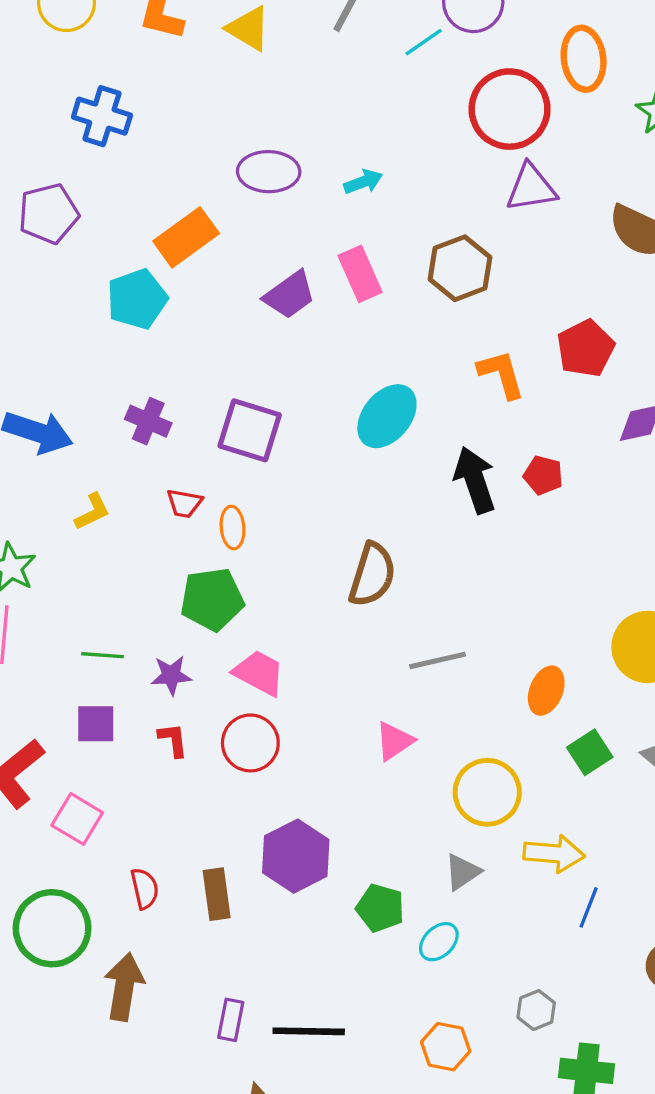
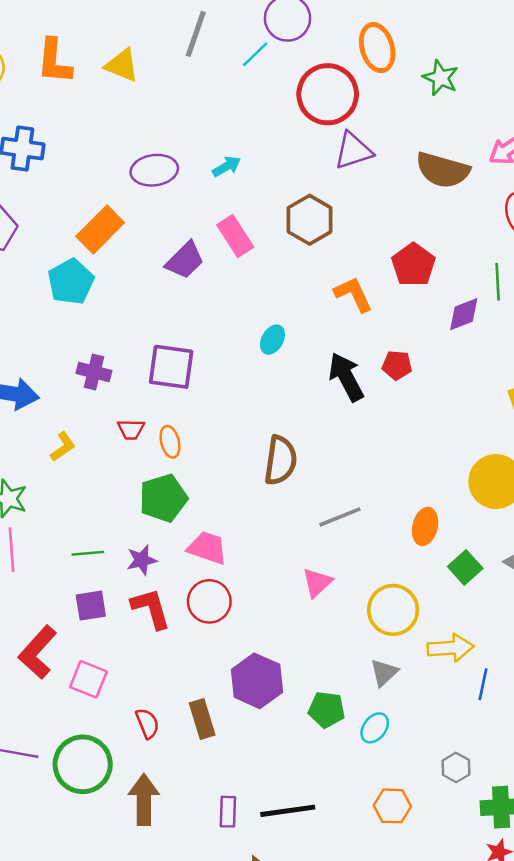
cyan ellipse: (387, 416) -> (273, 340), size x0.6
red L-shape: (173, 740) -> (151, 608), size x1.6

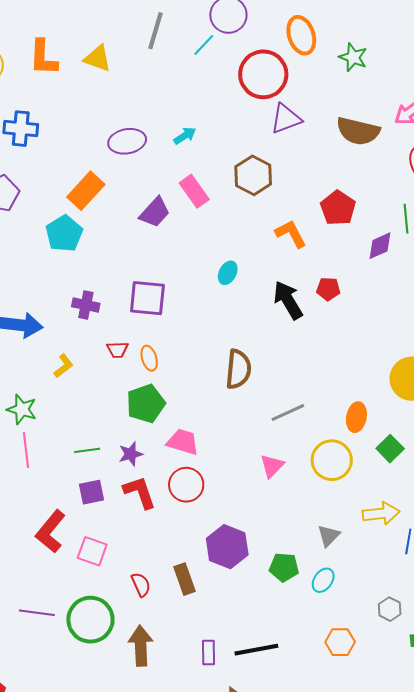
yellow circle: (393, 610) -> (332, 460), moved

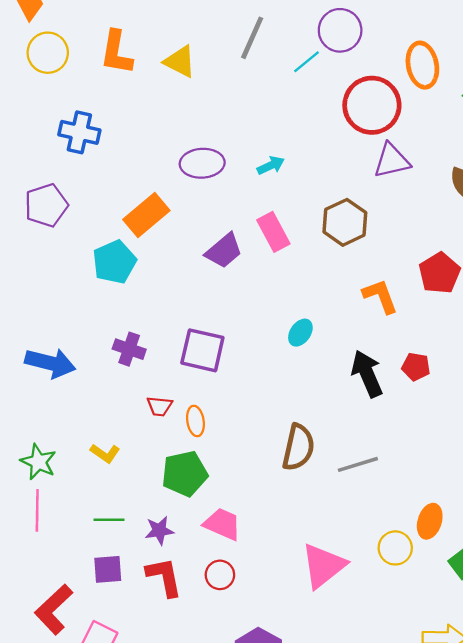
yellow L-shape: (64, 366) -> (105, 453), moved, turned 65
gray line: (288, 412) -> (358, 464), moved
yellow circle: (332, 460) -> (395, 548), moved, size x0.7
pink triangle: (272, 466) -> (323, 566), size x1.6
red circle: (186, 485) -> (220, 575), size x0.7

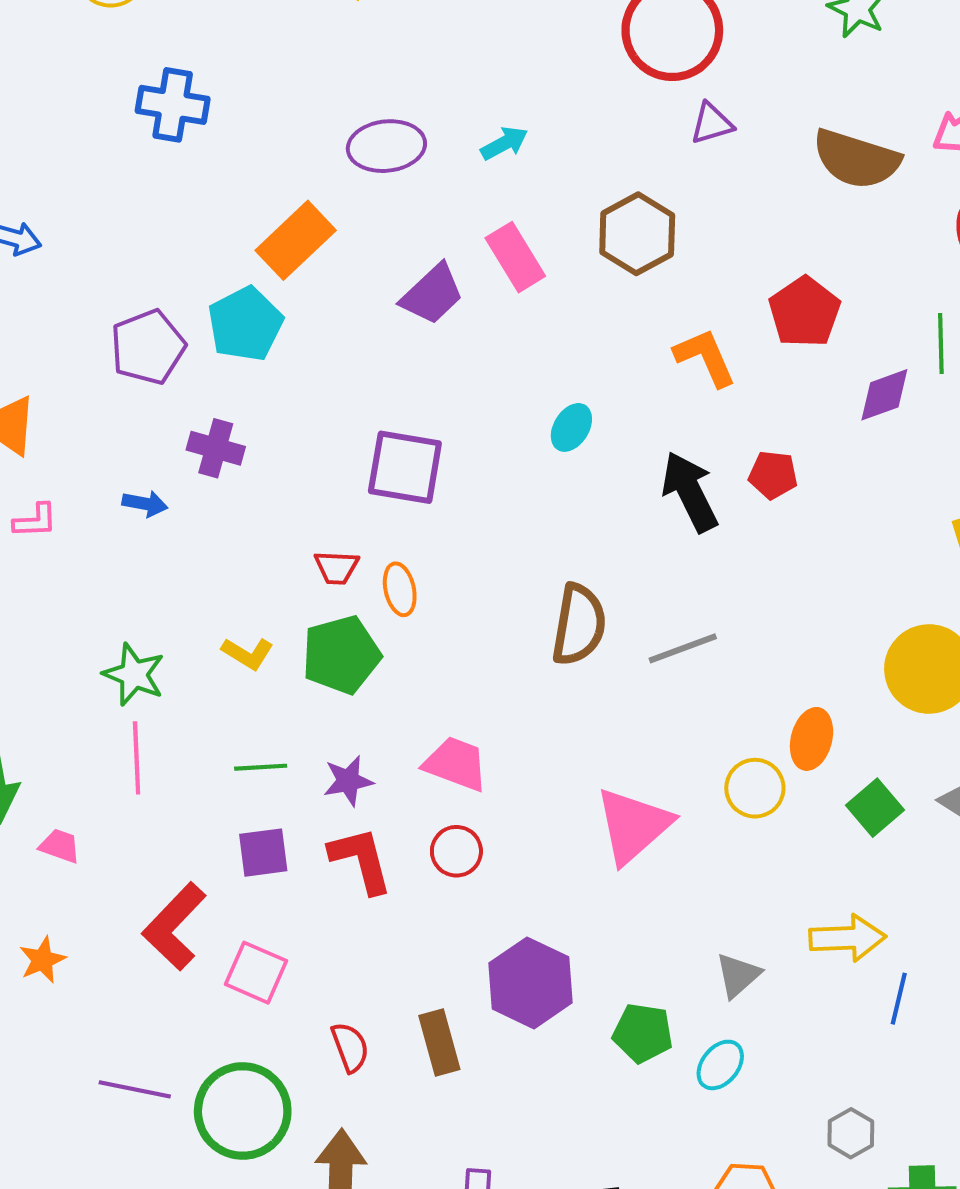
purple triangle: (392, 161) -> (712, 123), size x0.7
purple pentagon: (46, 205) -> (148, 347), moved
purple cross: (129, 349) -> (216, 448), moved
blue arrow: (50, 363) -> (145, 504), size x0.5
green pentagon: (185, 474) -> (341, 655), moved

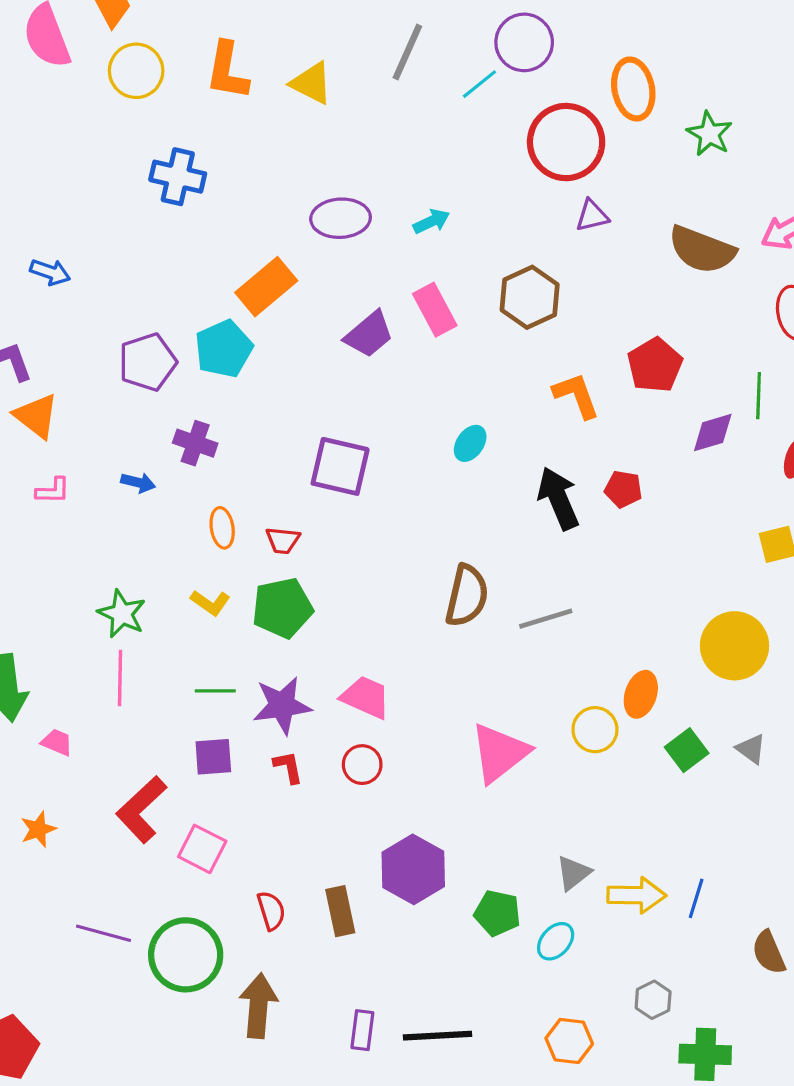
orange ellipse: (400, 589) -> (222, 528), moved
purple star: (348, 781) -> (282, 705), size x1.5
red L-shape: (361, 860) -> (288, 767), size x0.6
yellow arrow: (847, 938) -> (637, 895), moved

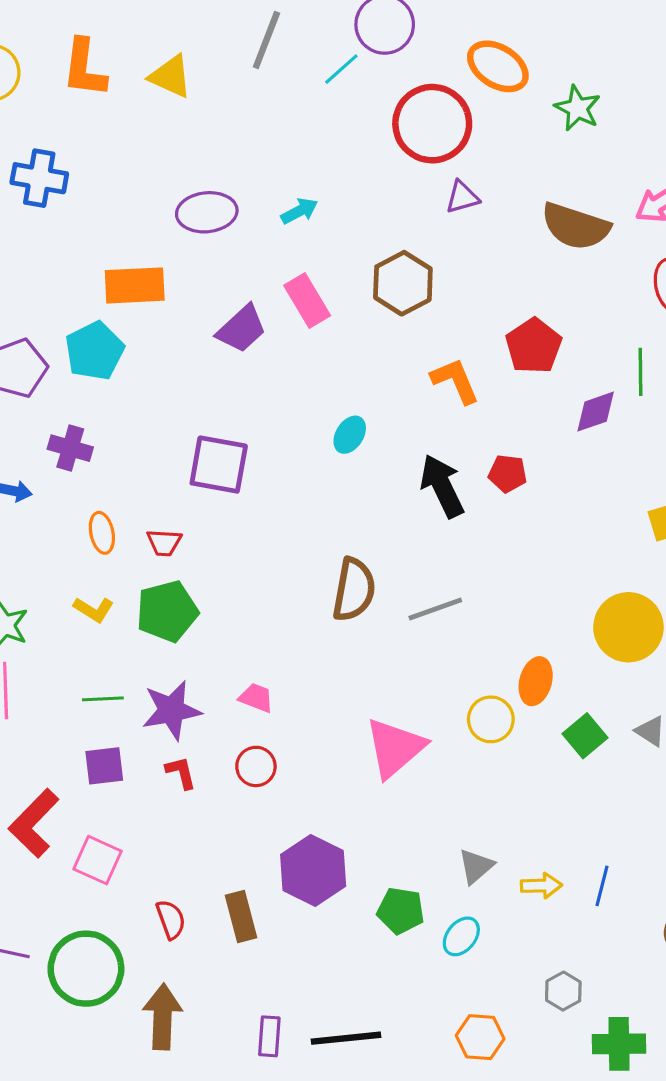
orange ellipse: (633, 89) -> (498, 66), turned -44
orange rectangle: (266, 287) -> (135, 285), turned 40
pink trapezoid: (366, 697) -> (256, 698), size x0.7
yellow arrow: (637, 895) -> (541, 886), size x0.7

